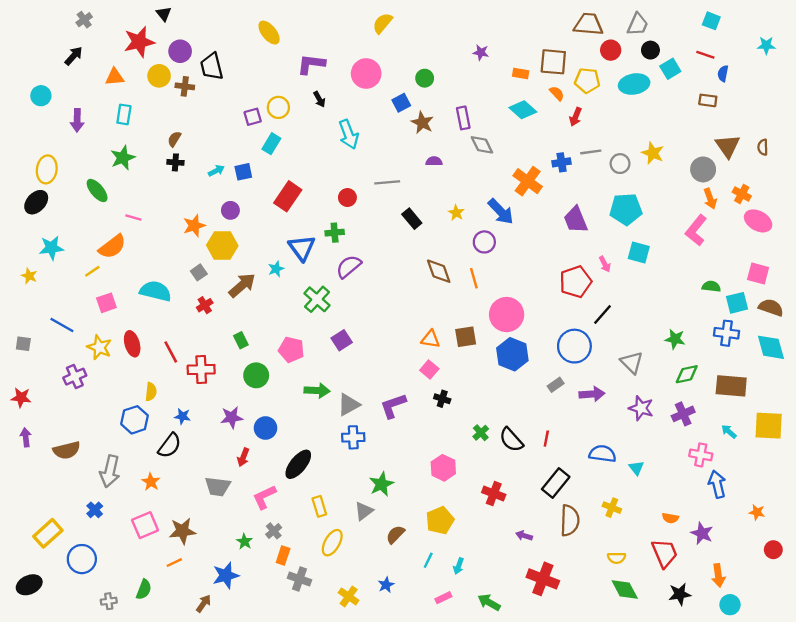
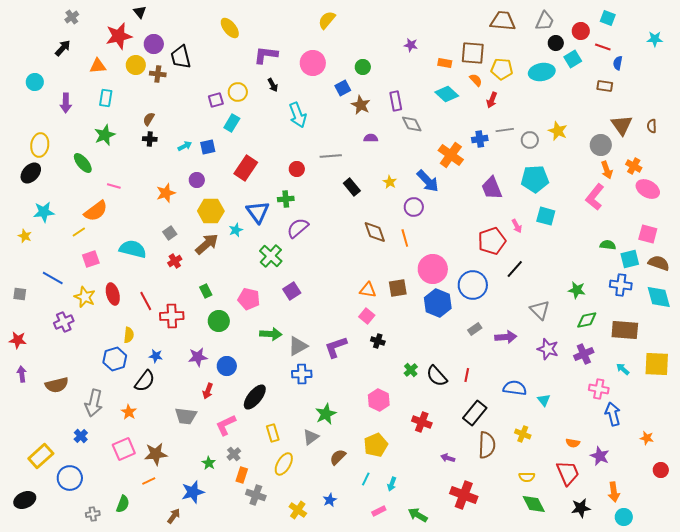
red circle: (611, 50) -> (581, 31), moved
yellow hexagon: (222, 245) -> (211, 211), moved
blue circle: (574, 346) -> (473, 285), moved

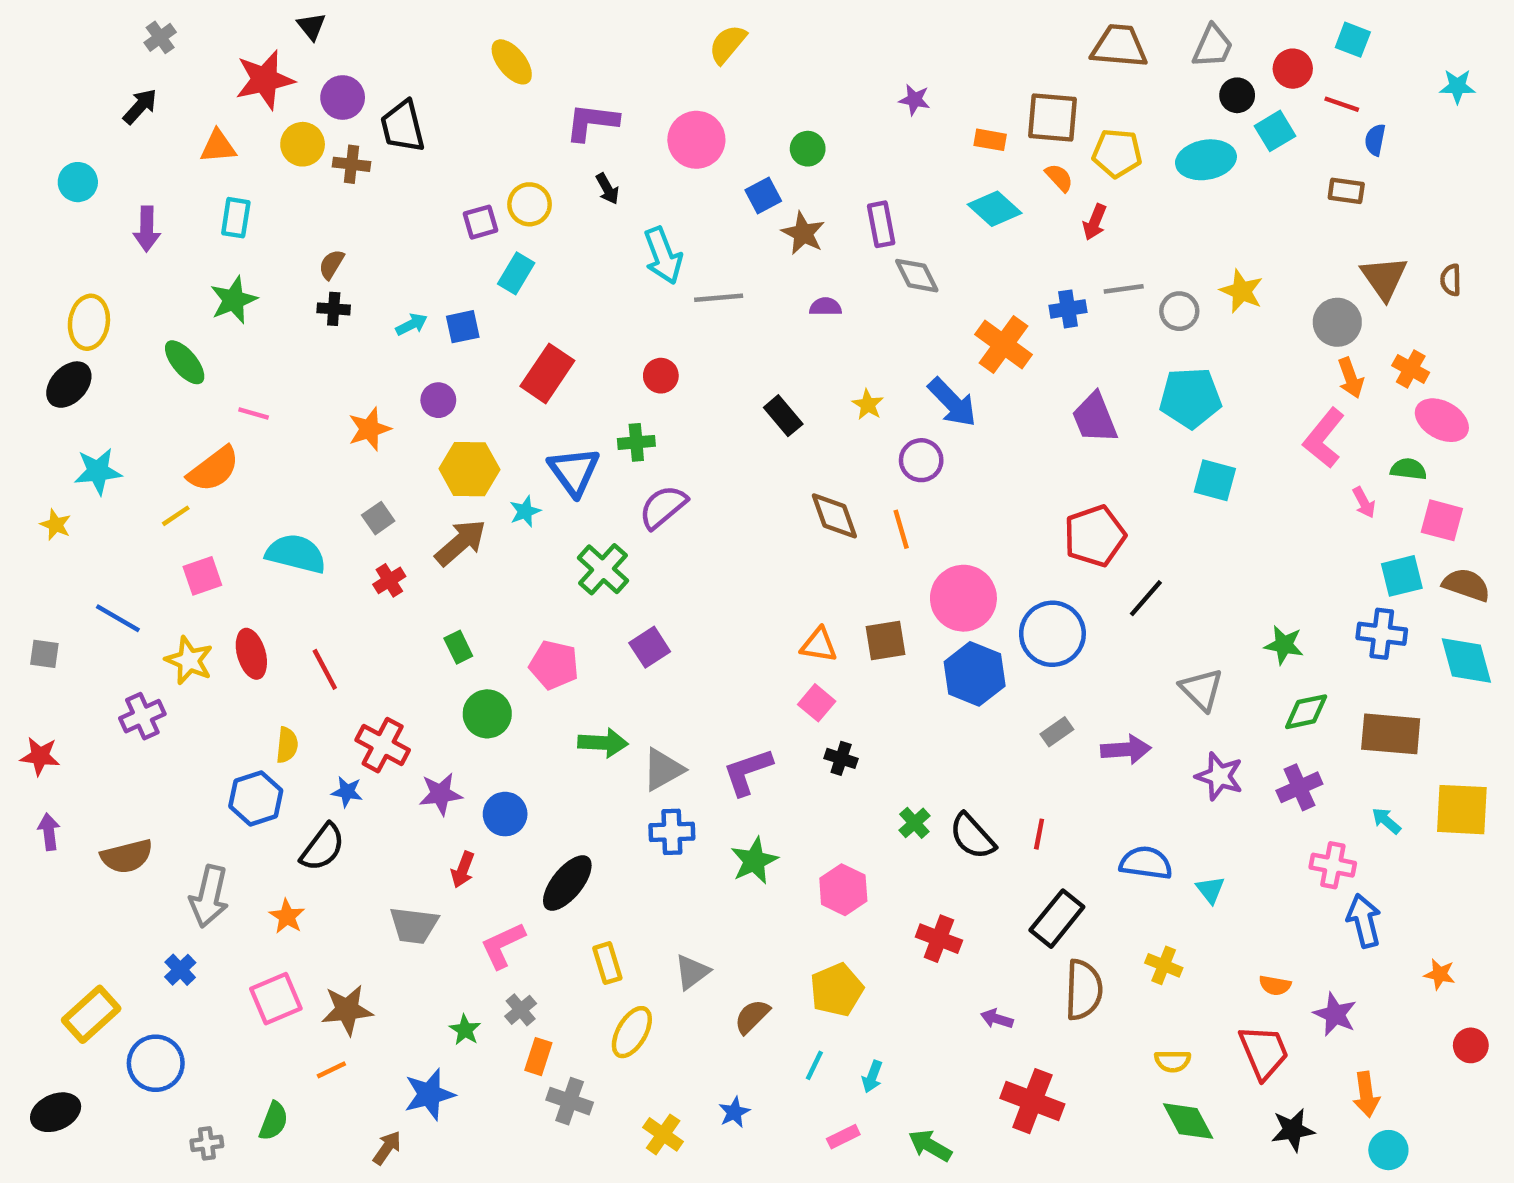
gray line: (331, 156) -> (719, 298), moved
pink arrow: (517, 226) -> (1364, 502), moved
green semicircle: (608, 245) -> (1408, 469), moved
red cross: (172, 316) -> (383, 745), moved, turned 30
green star: (326, 414) -> (754, 861), moved

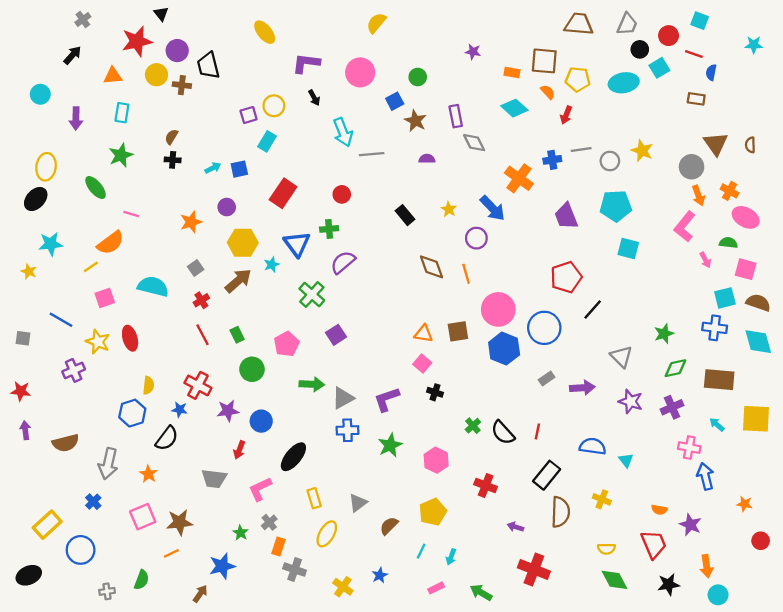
green star: (1284, 645) -> (664, 334), turned -30
pink pentagon: (554, 665) -> (287, 344), turned 30
red line: (325, 669) -> (203, 335), moved

